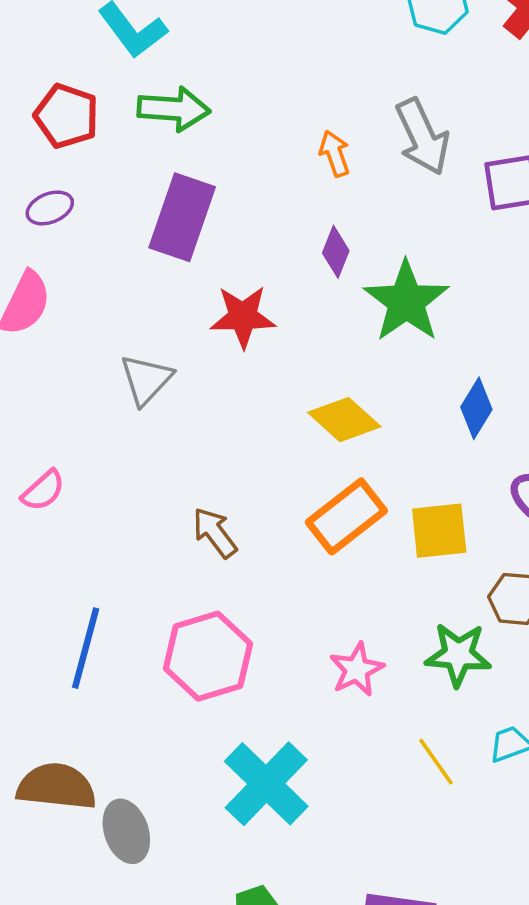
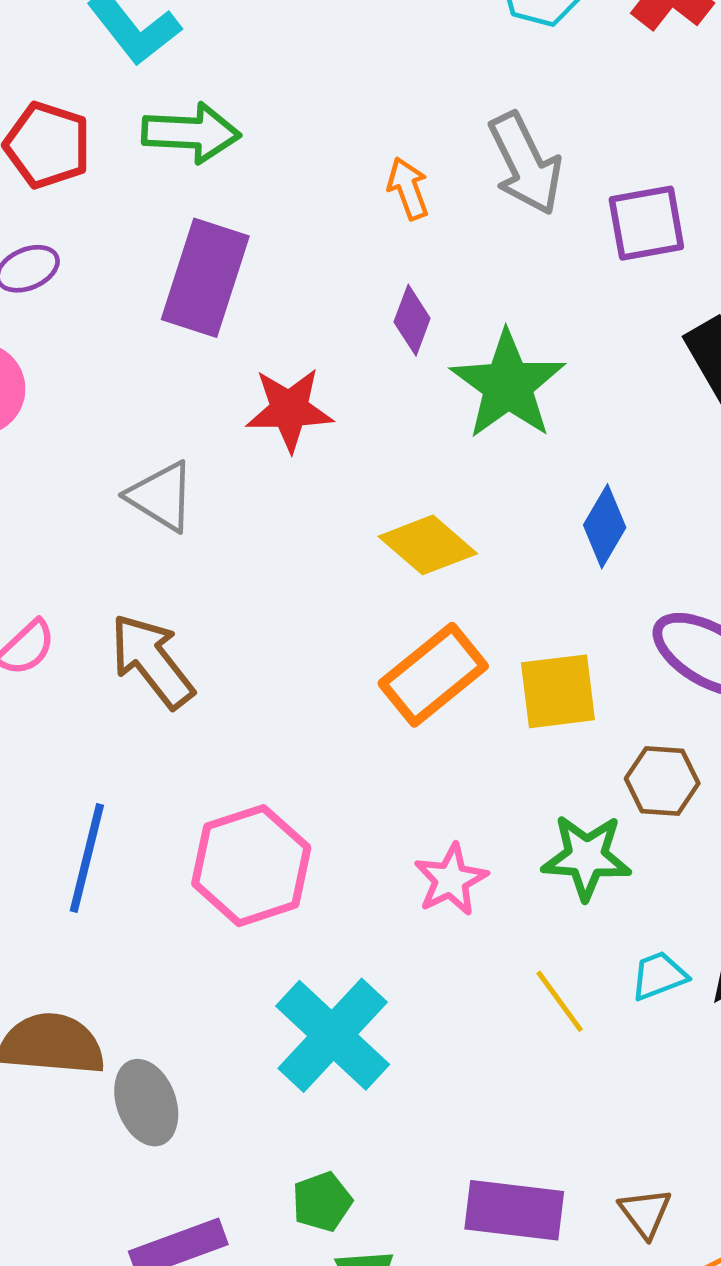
gray triangle: (146, 380) -> (161, 496), turned -40
brown arrow: (215, 533) -> (152, 661), moved, size x1.4

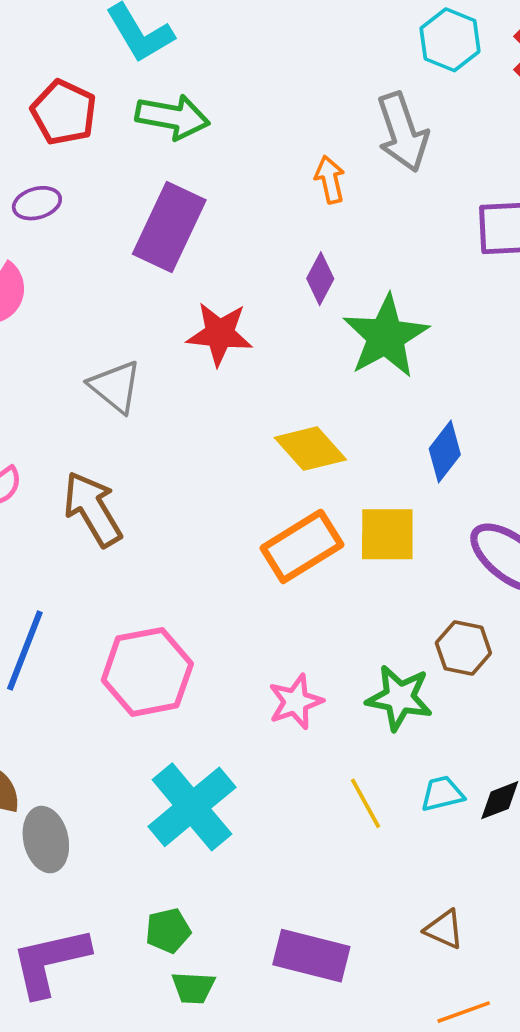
gray arrow: (525, 164) -> (402, 132), moved
yellow square: (558, 691) -> (387, 534), moved
brown triangle: (645, 1213) -> (444, 929), moved, turned -36

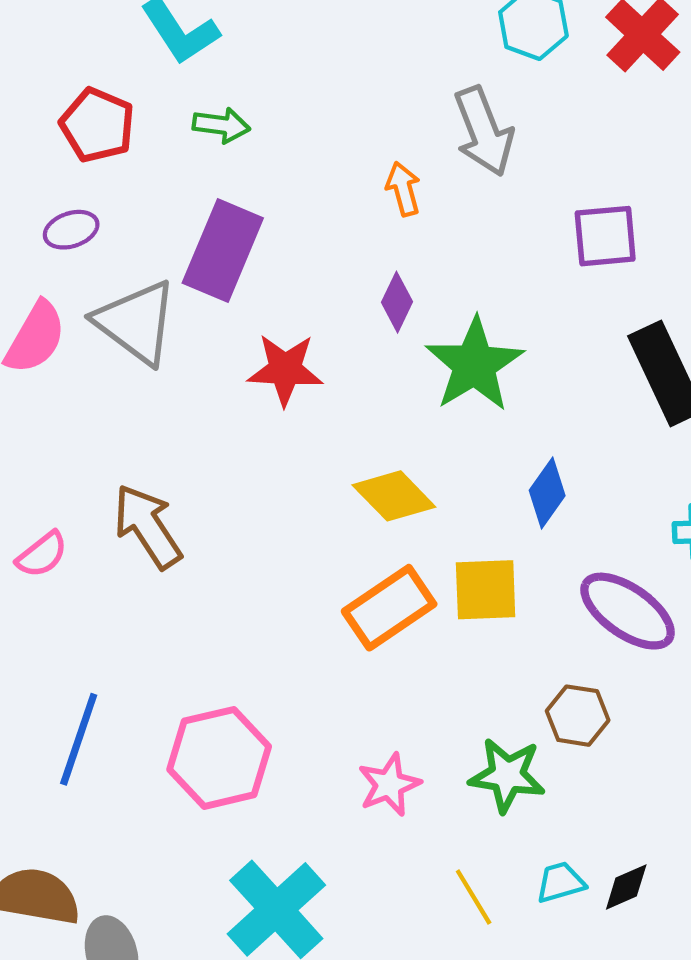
green arrow: (173, 117) -> (221, 125), size x0.7
gray triangle: (115, 387) -> (136, 322), moved, size x1.4
brown arrow: (93, 509) -> (148, 526), moved

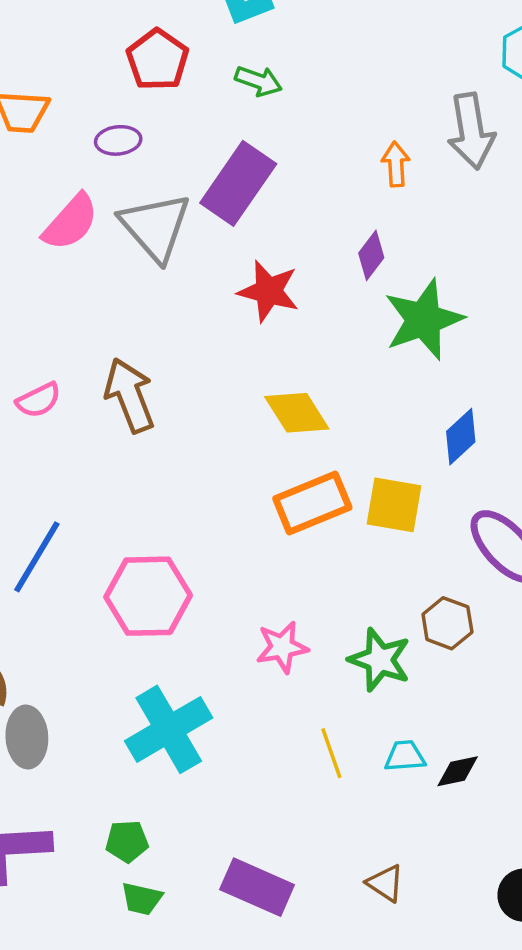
yellow diamond: (394, 496) -> (297, 413), moved

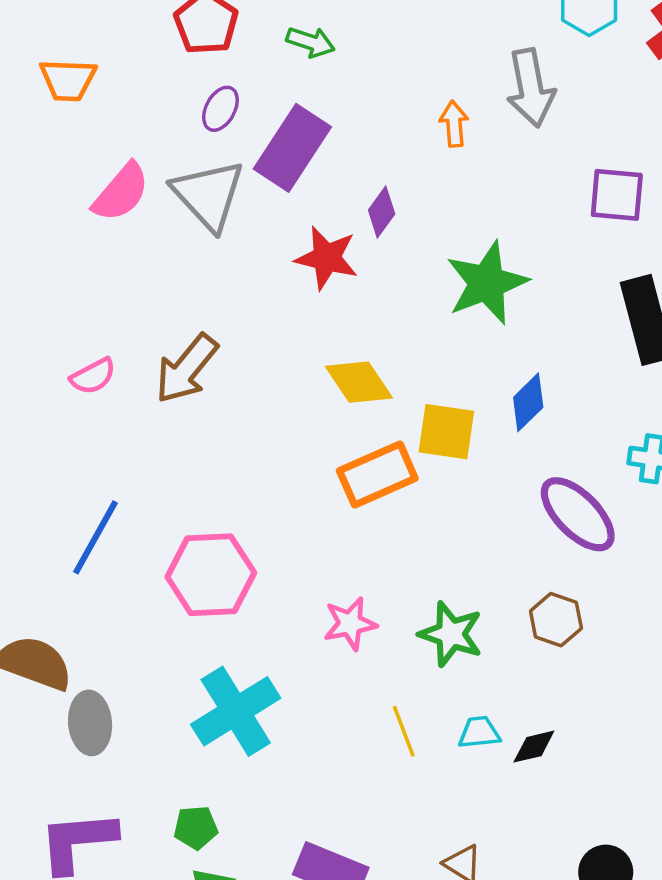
purple ellipse: (118, 140) -> (220, 109), moved, turned -54
purple diamond: (371, 255) -> (382, 212), moved
brown arrow: (130, 395) -> (186, 369), turned -118
yellow square: (394, 505) -> (446, 432), moved
brown hexagon: (447, 623) -> (556, 620), moved

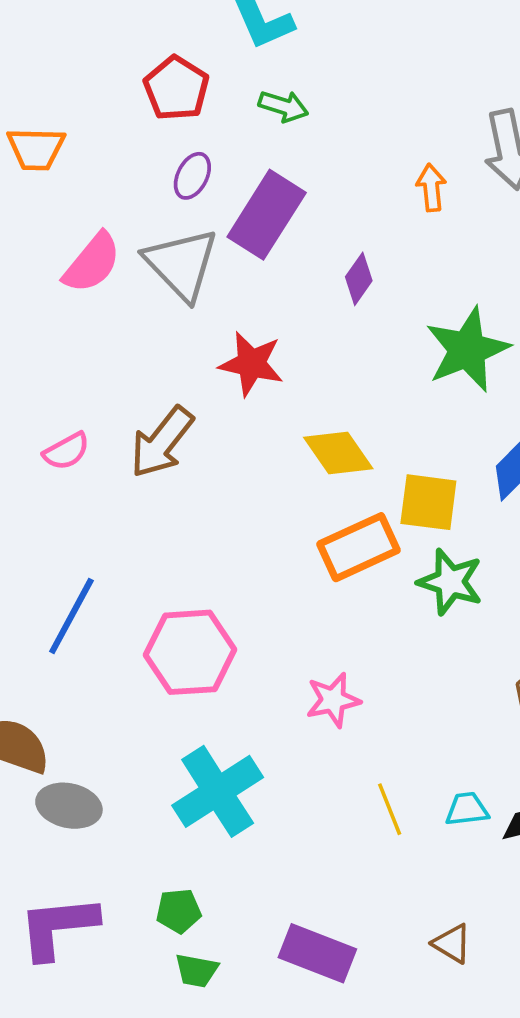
red star: (327, 258) -> (251, 364), moved
green star: (451, 634) -> (450, 582), moved
gray ellipse: (90, 723) -> (69, 806), turned -72

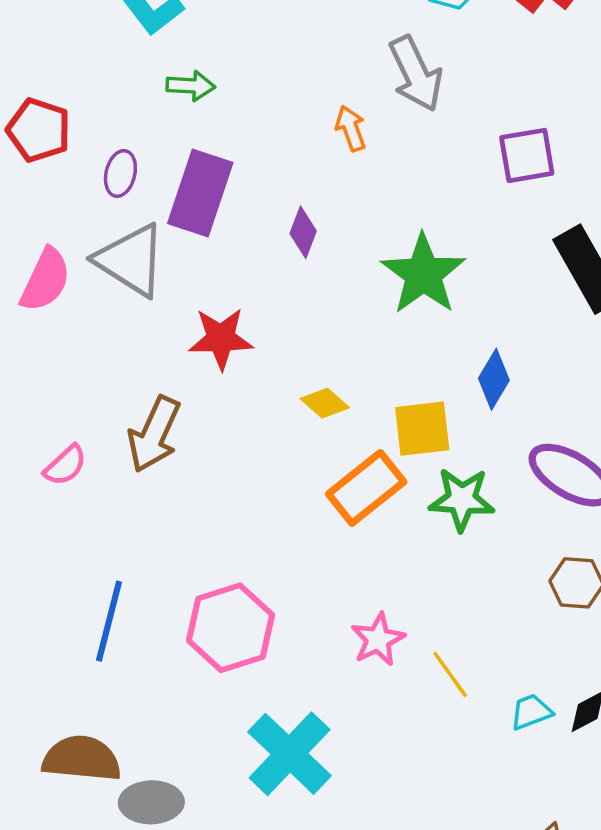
red pentagon: (176, 88) -> (39, 130), moved
yellow diamond: (338, 453) -> (325, 403), size x0.7
yellow line: (390, 809) -> (450, 674), moved

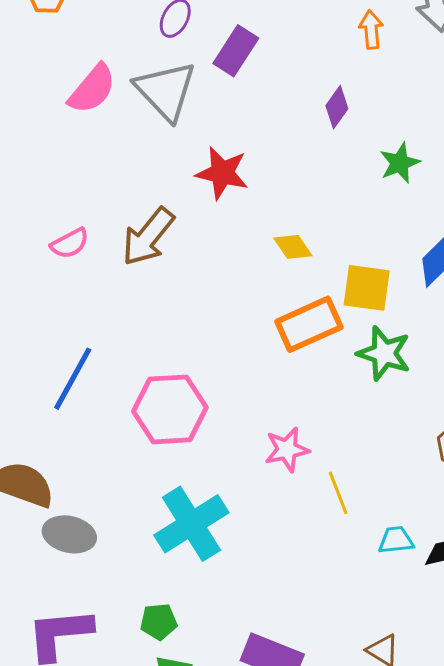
purple rectangle: (200, 193) -> (236, 51), size x0.7
purple diamond: (303, 232) -> (337, 107), moved
green star: (423, 274) -> (400, 163), size x0.6

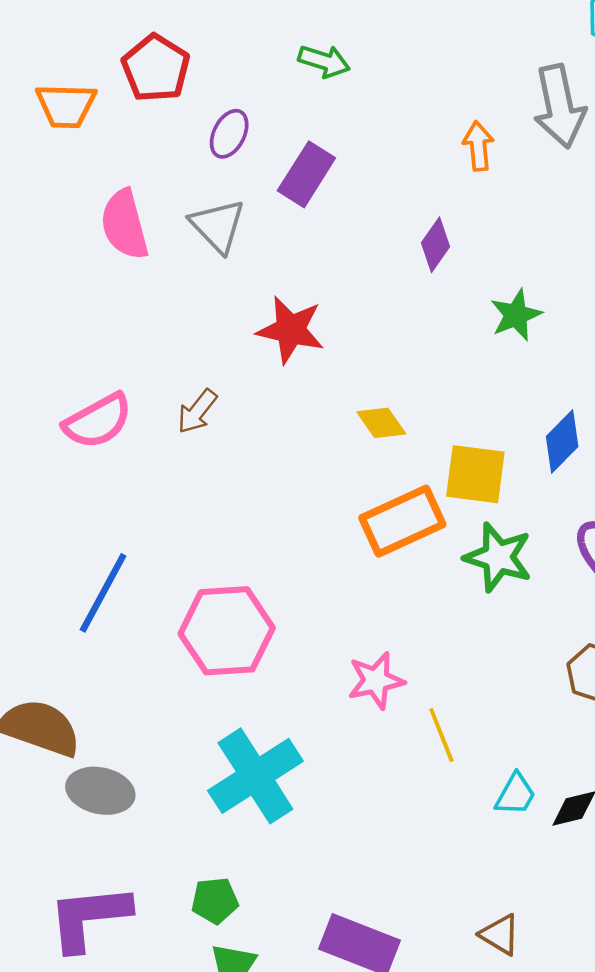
pink semicircle: (92, 89) -> (125, 225), turned 126
gray triangle: (166, 91) -> (218, 226), size x0.7
brown arrow: (148, 237) -> (197, 412), size x0.6
pink semicircle: (70, 243) -> (98, 421), size x1.4
cyan trapezoid: (396, 540) -> (515, 794), turned 126

